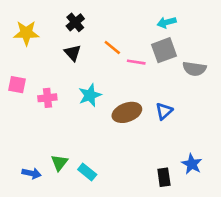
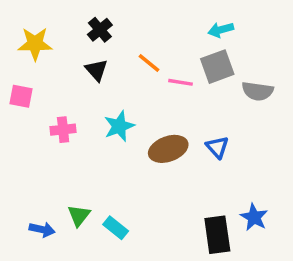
pink square: (17, 85) -> (21, 96), moved
blue triangle: (164, 111) -> (217, 147), turned -30
black rectangle: (164, 177) -> (217, 235), size x1.5

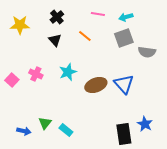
pink line: (180, 82) -> (98, 14), moved
pink square: (21, 96) -> (12, 80), moved, turned 32
pink cross: (63, 130) -> (36, 74), turned 32
blue triangle: (217, 147) -> (124, 84), size x1.5

